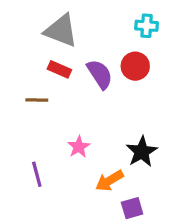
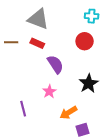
purple semicircle: (100, 74) -> (55, 64), moved
brown line: (37, 100) -> (11, 42), moved
black star: (142, 152) -> (89, 83), moved

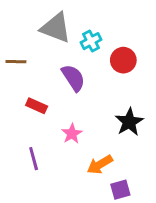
cyan cross: (92, 16) -> (91, 41), moved, turned -32
red rectangle: (37, 43) -> (37, 106), moved
purple semicircle: (55, 64) -> (73, 78), moved

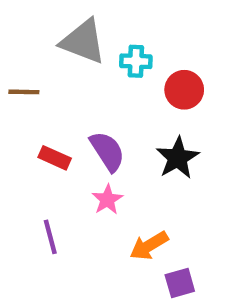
cyan cross: (91, 41) -> (136, 61), turned 30
purple semicircle: (73, 78) -> (107, 151), moved
black star: (129, 122) -> (178, 158), moved

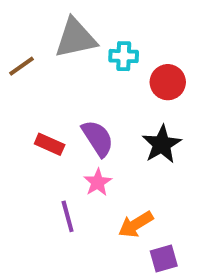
gray triangle: (83, 41) -> (76, 38), turned -33
brown line: (24, 92) -> (21, 66), moved, turned -36
purple line: (50, 237) -> (68, 216), moved

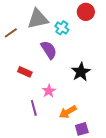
cyan cross: (124, 56) -> (62, 28), turned 32
red circle: (168, 82) -> (86, 12), moved
purple semicircle: (98, 138) -> (49, 50), moved

